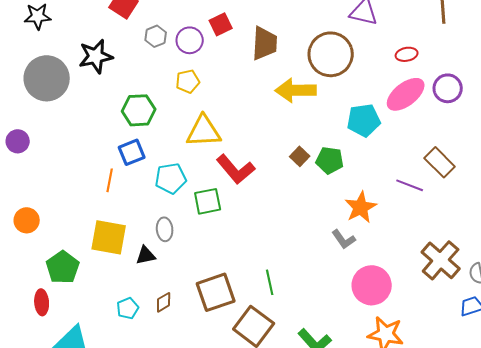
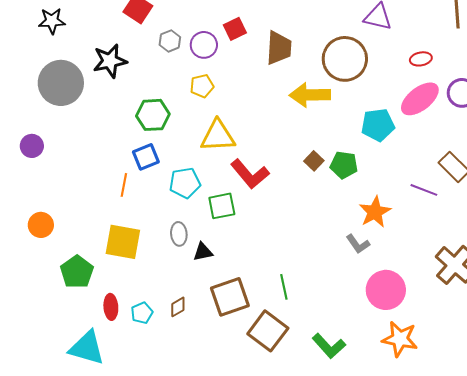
black triangle: (146, 255) -> (203, 252), moved
red ellipse: (42, 302) -> (111, 307), moved

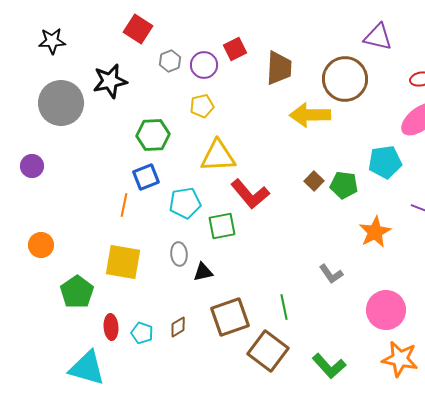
cyan pentagon: (378, 125) -> (385, 162), moved
gray L-shape: (358, 244) -> (331, 274), moved
cyan pentagon: (142, 313) -> (142, 333), turned -30

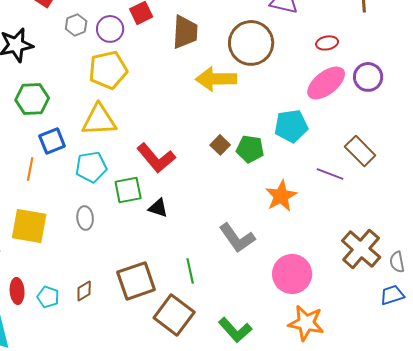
yellow pentagon: (202, 106) -> (108, 70), size x1.6
green hexagon: (153, 135) -> (32, 99), moved
yellow triangle: (218, 156) -> (99, 120), moved
black triangle: (203, 272) -> (158, 208), moved, turned 30
gray L-shape: (331, 274) -> (237, 238), size x1.5

